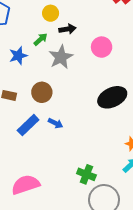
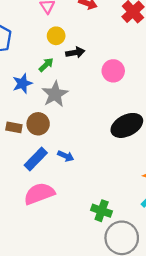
gray star: (61, 57) -> (55, 94), moved
brown circle: (42, 92) -> (38, 124), moved
pink semicircle: (26, 185) -> (39, 194), moved

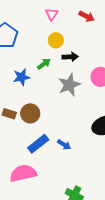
gray star: (55, 94) -> (69, 85), moved
blue arrow: (66, 156) -> (64, 145), moved
blue rectangle: (36, 159) -> (38, 144), moved

